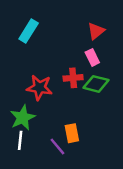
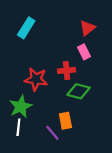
green diamond: (96, 84) -> (79, 91), moved

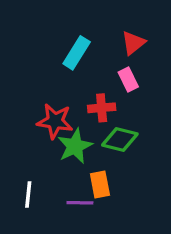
cyan rectangle: (26, 28) -> (77, 53), moved
green star: (21, 107) -> (75, 146), moved
purple line: (52, 133) -> (80, 203), turned -49

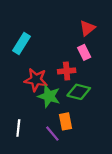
cyan rectangle: (77, 53) -> (22, 44), moved
green star: (75, 146) -> (49, 96), turned -30
purple line: (80, 203) -> (52, 134), turned 49

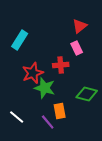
red star: (36, 80) -> (33, 73), turned -30
green diamond: (79, 92) -> (87, 94), moved
white line: (18, 128) -> (17, 117), turned -56

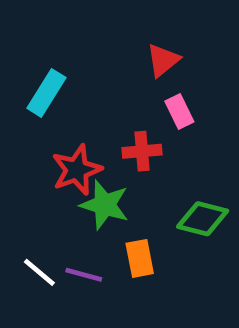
red triangle: (80, 26) -> (163, 60), moved
purple line: (48, 122) -> (84, 275), moved, turned -35

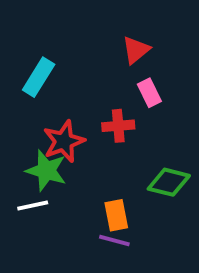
green star: (105, 205) -> (46, 171), moved
white line: (39, 272) -> (33, 206), moved, turned -52
purple line: (84, 275) -> (114, 241), moved

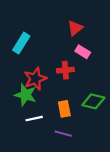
pink rectangle: (149, 93) -> (83, 52), turned -32
white line: (33, 206) -> (34, 119), moved
orange rectangle: (116, 215) -> (64, 109), moved

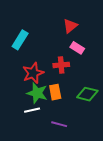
green star: (26, 95) -> (37, 93), moved
orange rectangle: (64, 109) -> (55, 92), moved

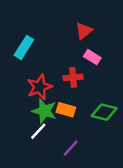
orange rectangle: (55, 92) -> (66, 110), turned -63
white line: (32, 110) -> (38, 131), turned -35
purple line: (59, 124) -> (71, 148), turned -63

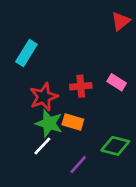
red triangle: (84, 31) -> (121, 21), moved
pink rectangle: (92, 57) -> (117, 82), moved
green diamond: (104, 112) -> (115, 146), moved

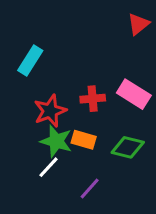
pink rectangle: (117, 82) -> (134, 94), size x1.5
green diamond: (115, 146) -> (128, 147), moved

